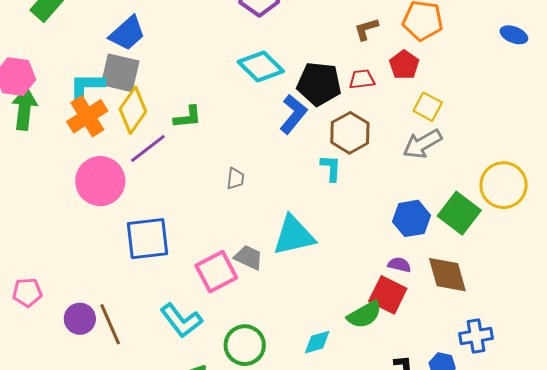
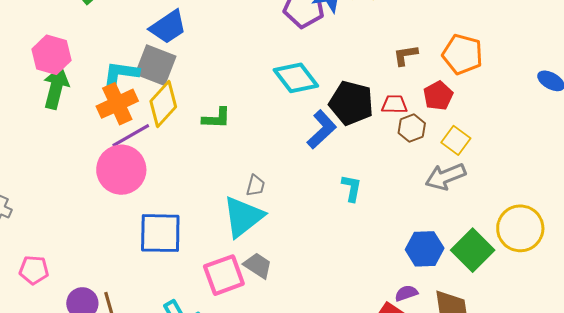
brown hexagon: (350, 133) -> (412, 128), moved, size x0.7
purple line: (148, 148) -> (131, 135), moved
cyan triangle: (294, 235) -> (243, 217), moved, turned -33
purple semicircle: (399, 265) -> (406, 293), turned -40

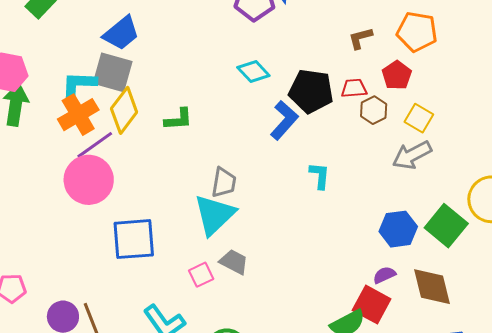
cyan diamond: (296, 78) -> (253, 71), size x0.7
gray trapezoid: (256, 186) -> (224, 183), size x1.4
pink square: (224, 275) -> (201, 275), size x0.6

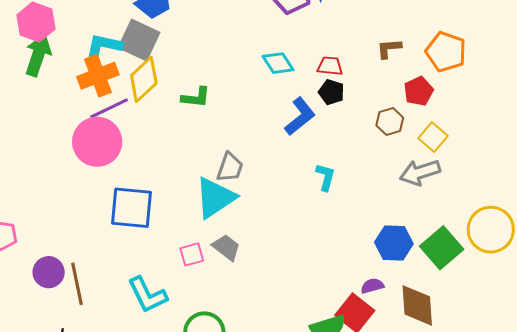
red trapezoid: (354, 88) -> (330, 66), moved
black pentagon: (311, 91) -> (331, 92), size x0.6

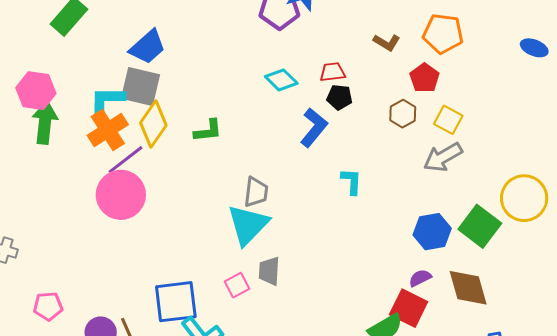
brown L-shape: (389, 48) -> (387, 42), turned -132
blue square: (131, 208) -> (176, 302), moved
gray trapezoid: (226, 247) -> (269, 271), turned -112

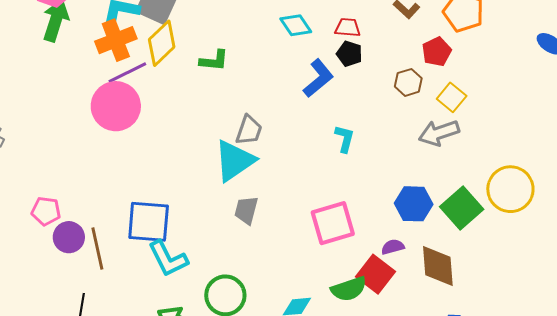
pink square: (237, 285) -> (333, 223), moved, size x1.8
pink pentagon: (48, 306) -> (46, 211), moved

